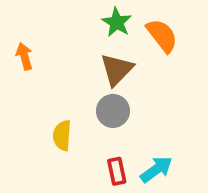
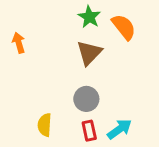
gray circle: (113, 111) -> (86, 99), moved
yellow semicircle: (62, 135) -> (45, 125), moved

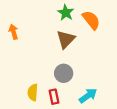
red rectangle: (89, 131) -> (54, 97), moved

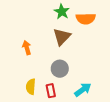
orange semicircle: (91, 20) -> (86, 19), turned 126
orange arrow: (14, 32) -> (27, 48), moved

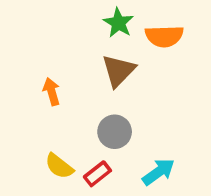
yellow semicircle: (31, 87) -> (59, 166), turned -56
red rectangle: (51, 91) -> (97, 174), turned 64

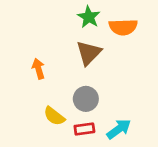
yellow semicircle: (59, 166) -> (54, 116), moved
red rectangle: (97, 174) -> (84, 129), moved, turned 30

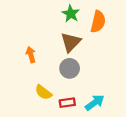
orange semicircle: (123, 27) -> (98, 22), turned -75
gray circle: (86, 99) -> (70, 68), moved

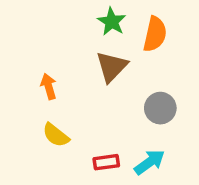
gray circle: (70, 68) -> (160, 108), moved
yellow semicircle: (43, 92) -> (56, 135), moved

